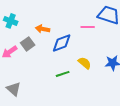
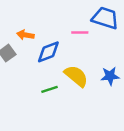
yellow semicircle: (85, 63) -> (76, 76), size x1.5

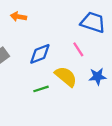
pink line: (80, 32) -> (78, 49), moved, turned 56
orange arrow: (25, 35) -> (18, 17), moved

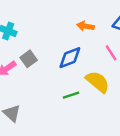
orange arrow: (18, 17) -> (86, 26), moved

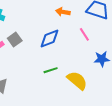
yellow semicircle: (98, 82) -> (77, 80), moved

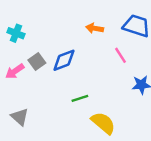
blue diamond: (50, 38) -> (64, 60), moved
yellow semicircle: (77, 80) -> (103, 123), moved

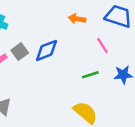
green line: (80, 98) -> (90, 75), moved

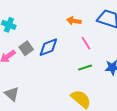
pink line: (103, 46) -> (86, 43), moved

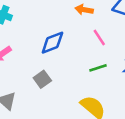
gray square: (26, 48) -> (42, 79), moved

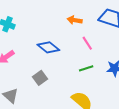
blue diamond: (52, 43) -> (48, 47), turned 60

